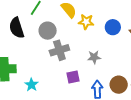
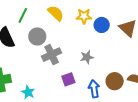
yellow star: (86, 22) -> (84, 16), moved

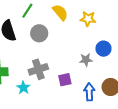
blue circle: (102, 25) -> (103, 49), moved
gray cross: (52, 55) -> (38, 69), moved

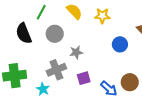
gray star: (86, 60) -> (76, 52), moved
blue arrow: (89, 92) -> (109, 89), turned 138

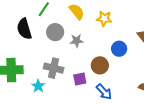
gray star: (76, 52) -> (77, 41), moved
gray cross: (56, 70) -> (54, 68), turned 30
brown circle: (130, 82) -> (100, 65), moved

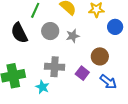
blue circle: (119, 49) -> (115, 27), moved
purple square: (80, 79) -> (82, 73), turned -32

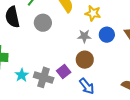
gray star: (73, 36) -> (84, 36), moved
gray cross: (55, 67) -> (44, 77), moved

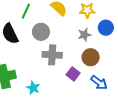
gray cross: (44, 77) -> (52, 55), moved

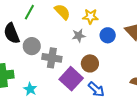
gray circle: (41, 32) -> (32, 46), moved
gray star: (84, 35) -> (79, 36), moved
purple square: (73, 74) -> (71, 79), size x1.6

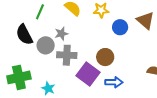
gray star: (79, 36) -> (61, 34), moved
blue arrow: (96, 89) -> (114, 82), turned -36

